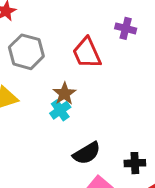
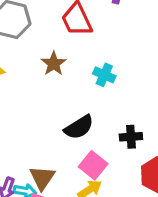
cyan cross: (60, 110) -> (104, 75), moved, turned -30

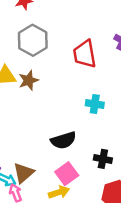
brown star: (54, 64) -> (28, 80), moved
cyan cross: (104, 75) -> (95, 104), turned -30

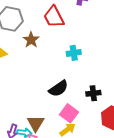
brown star: (28, 80) -> (31, 40), moved

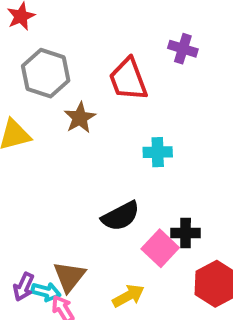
pink square: (69, 113) -> (160, 248), moved

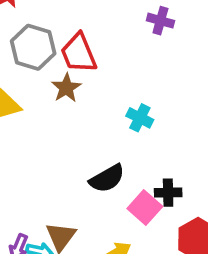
red trapezoid: (128, 79) -> (79, 53), moved
cyan cross: (158, 152) -> (140, 118), turned 30

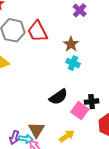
purple cross: (160, 21) -> (80, 10), turned 32
brown star: (66, 88) -> (71, 44), moved

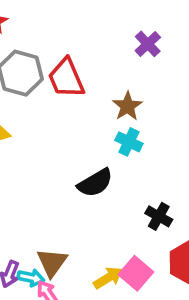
black semicircle: (58, 97) -> (95, 183), moved
black cross: (92, 102) -> (159, 216), turned 32
pink square: (80, 111) -> (136, 273), moved

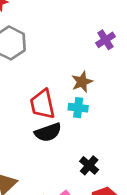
red trapezoid: (66, 78) -> (43, 104), moved
cyan cross: (129, 142) -> (78, 108), turned -30

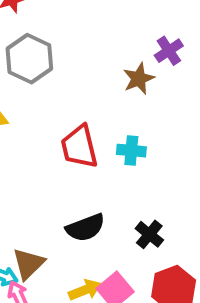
brown star: (82, 82) -> (139, 79), moved
black semicircle: (48, 132) -> (85, 228), moved

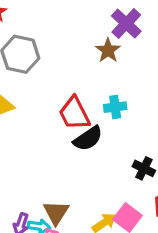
purple cross: (169, 51) -> (126, 23), size x1.4
black semicircle: (85, 228) -> (88, 139), moved

